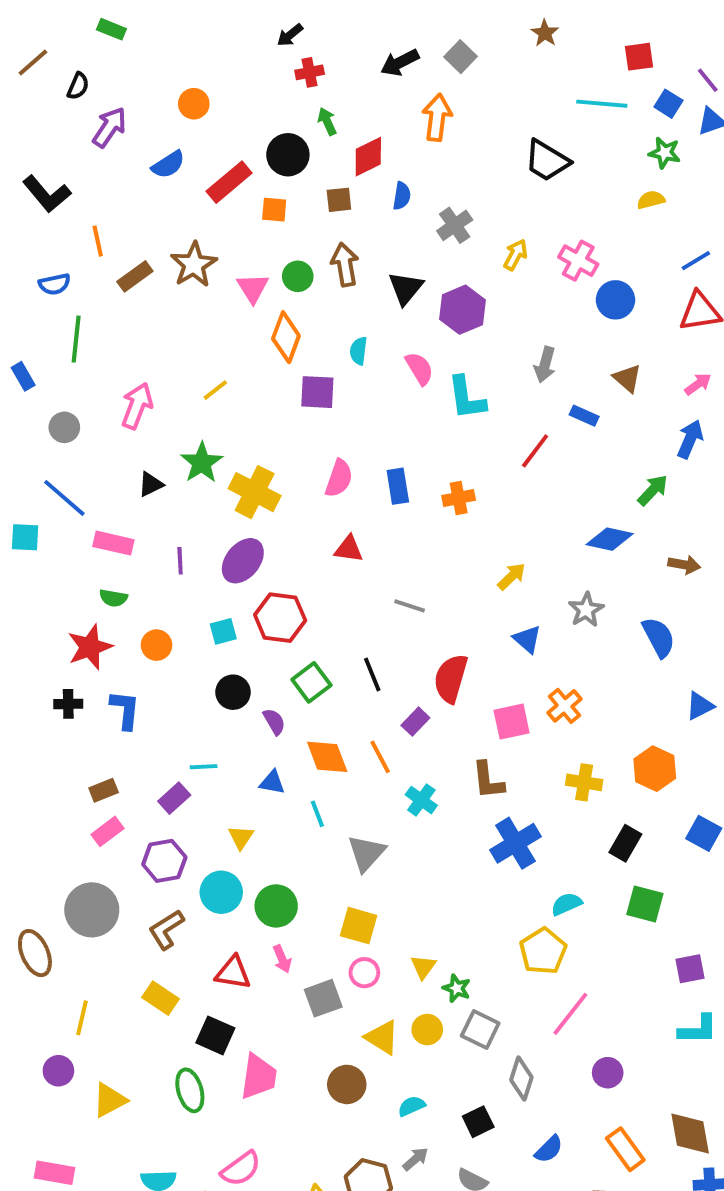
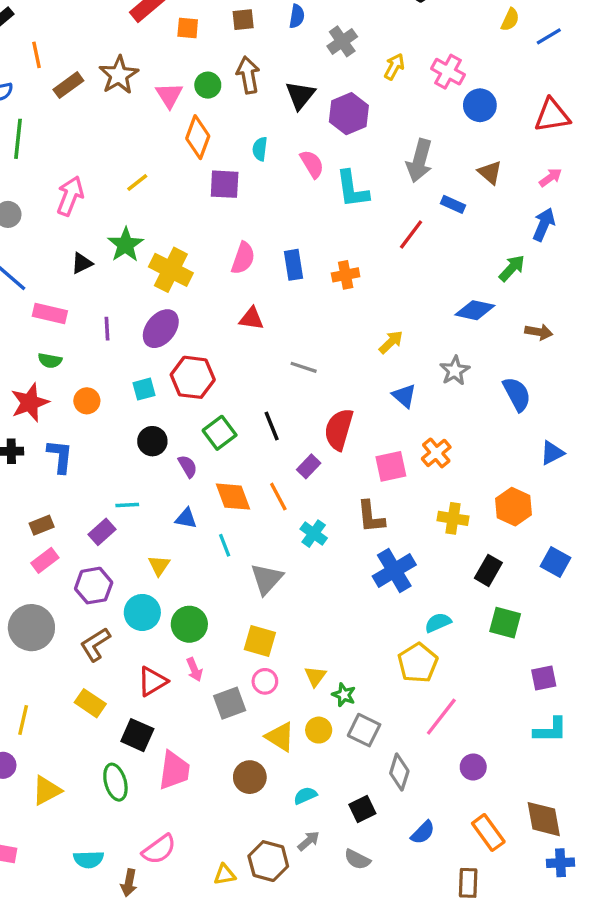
yellow semicircle: (651, 200) -> (510, 20), turned 130
blue line: (696, 261) -> (549, 36), moved
gray arrow: (545, 365) -> (419, 161), size x1.4
red triangle: (233, 973) -> (152, 681), turned -40

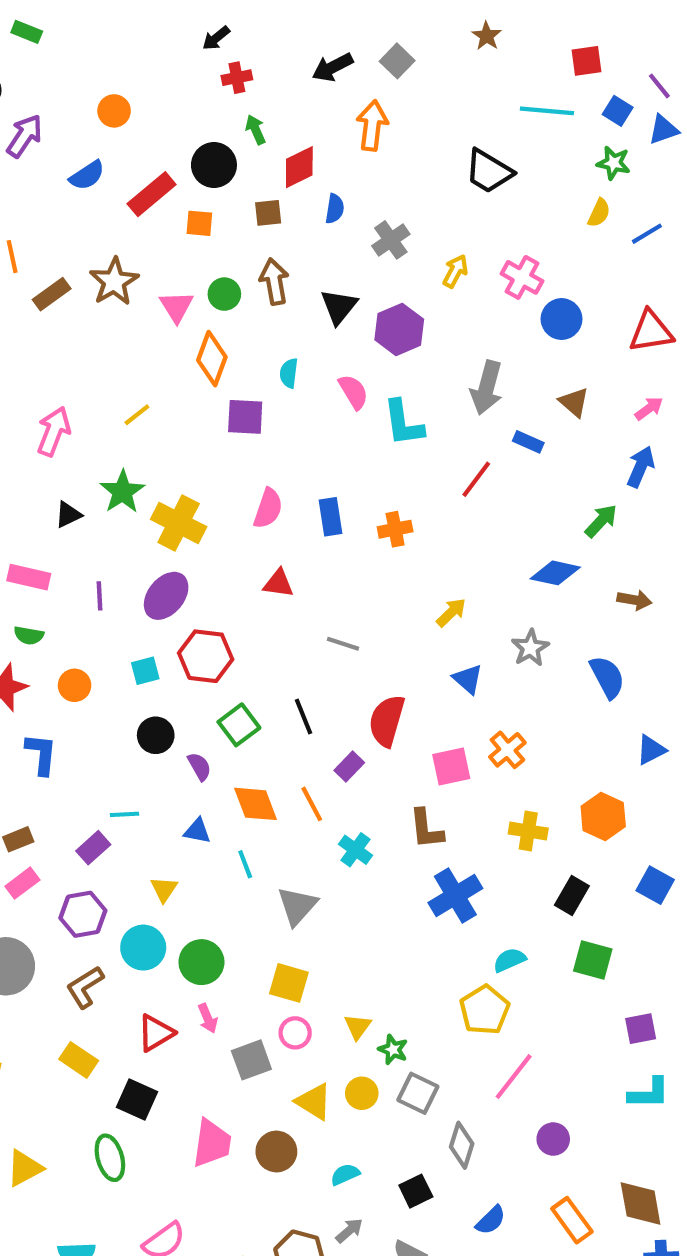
pink trapezoid: (174, 770) -> (212, 1143), moved

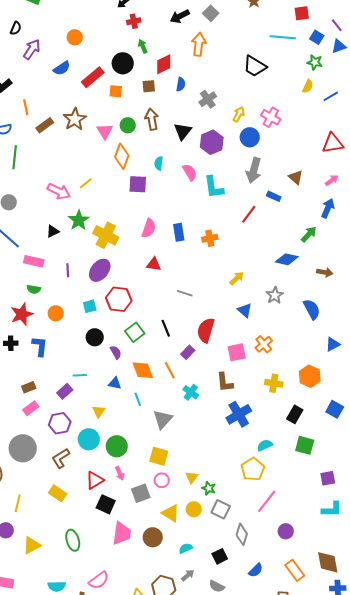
blue circle: (562, 319) -> (250, 137), moved
pink arrow: (54, 431) -> (59, 191), moved, turned 95
black square: (137, 1099) -> (106, 504), moved

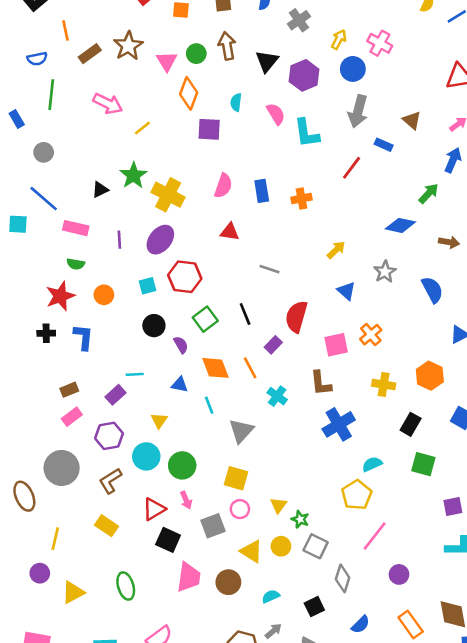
pink arrow: (59, 191) -> (108, 104), moved

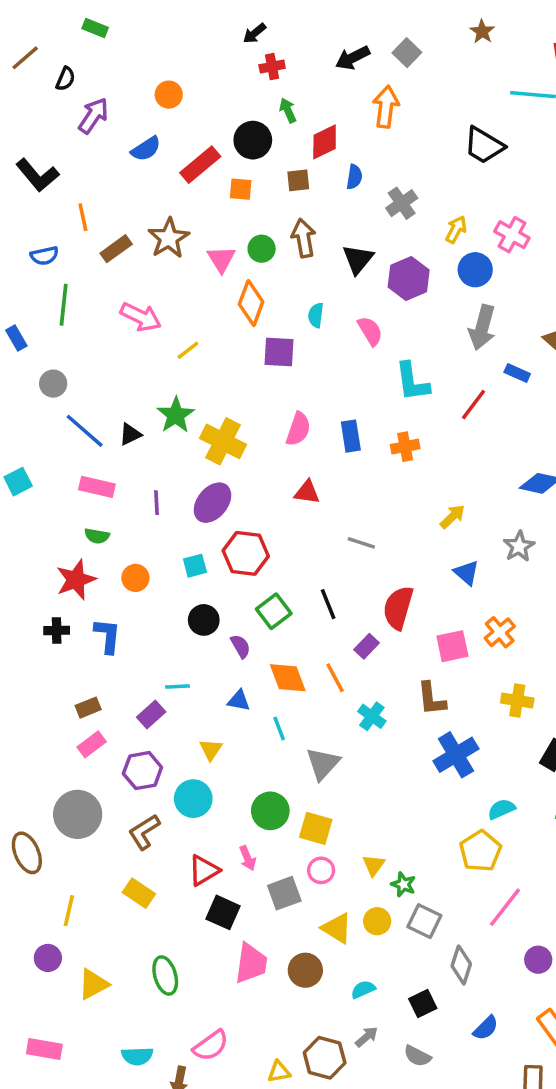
cyan L-shape: (307, 133) -> (412, 382), moved
blue line: (44, 199) -> (85, 431), moved
cyan square: (18, 224) -> (18, 482), turned -30
green circle: (182, 465) -> (270, 811), moved

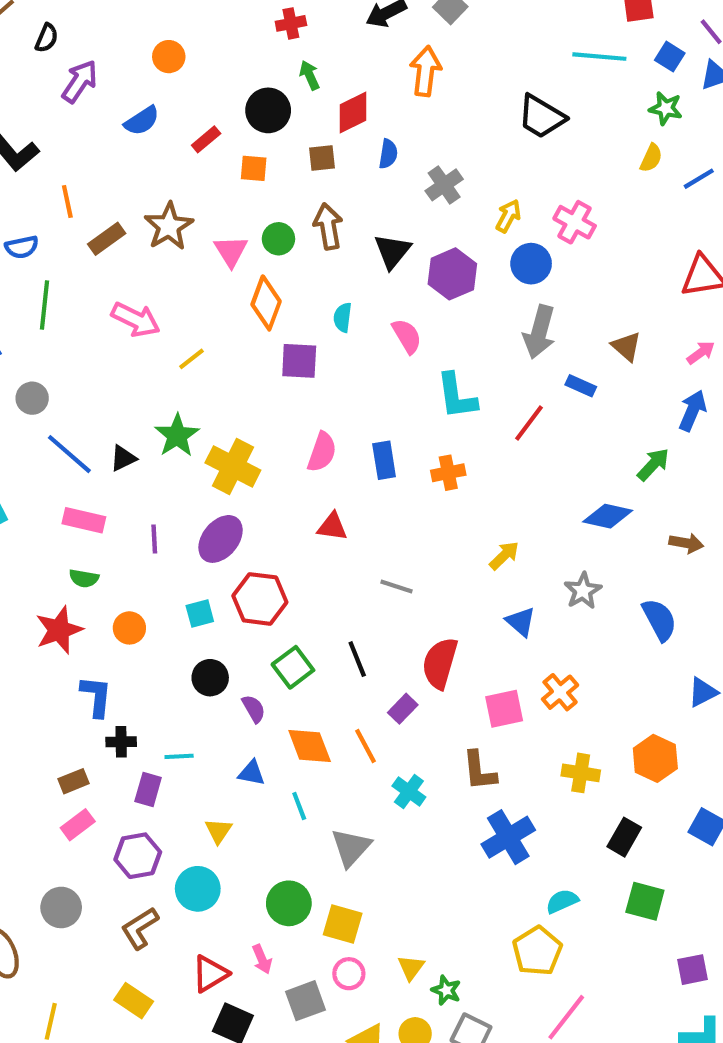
red rectangle: (200, 165) -> (206, 139), size x0.6
black cross: (57, 630) -> (121, 742), moved
purple rectangle: (151, 715) -> (148, 789), turned -32
gray circle: (78, 814) -> (61, 907), size x0.7

